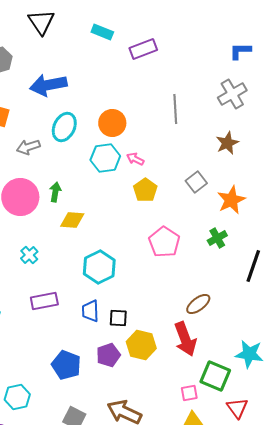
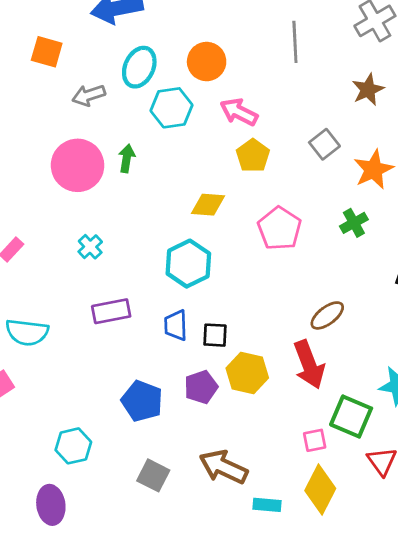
cyan hexagon: (105, 158) -> (172, 108), moved
pink arrow: (135, 159) -> (239, 112), size x1.5
yellow diamond: (72, 220) -> (208, 205), moved

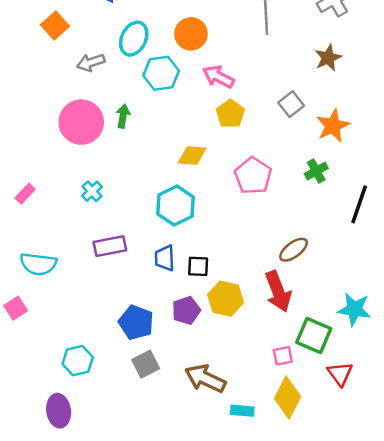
orange square: (47, 52) -> (55, 26), turned 32
gray square: (153, 475) -> (146, 364), moved, turned 36

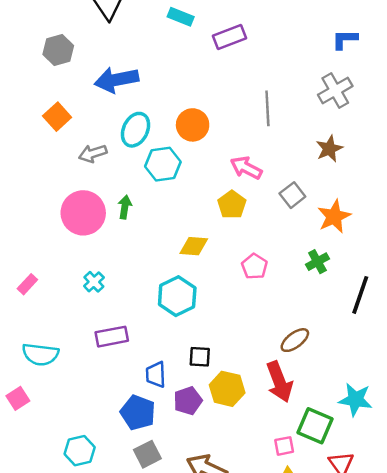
pink arrow: (218, 77) -> (246, 168), moved
pink pentagon: (253, 176) -> (254, 266), size x0.7
blue trapezoid: (165, 258) -> (156, 375), moved

